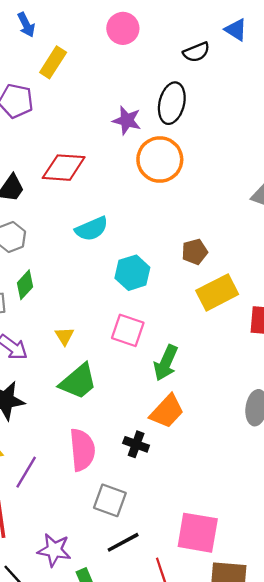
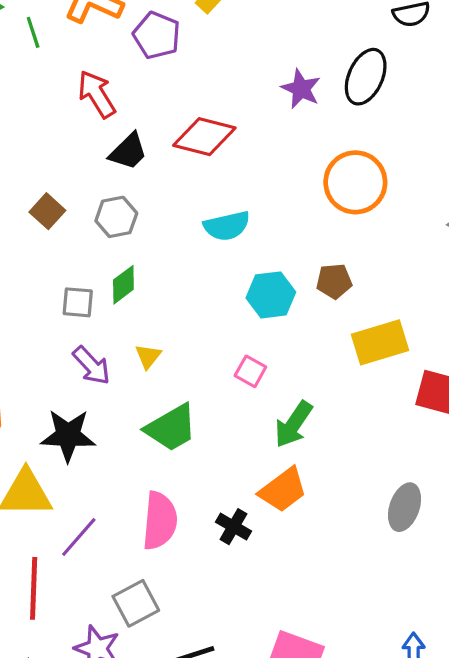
orange circle: (160, 159) -> (355, 182), moved
brown pentagon: (195, 252) -> (334, 281), moved
pink square: (128, 330) -> (250, 371), size x0.7
yellow triangle: (64, 336) -> (148, 356), moved
gray square: (110, 500) -> (136, 603), moved, turned 32

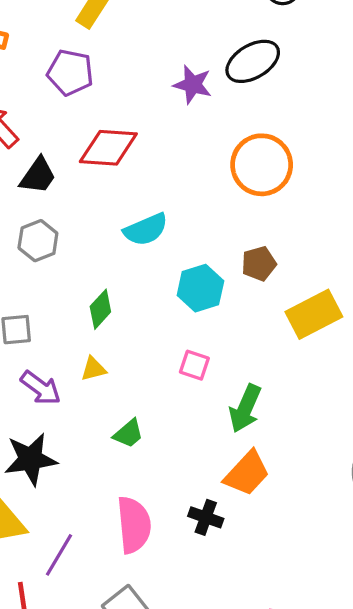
purple pentagon: (157, 35) -> (70, 72), moved
black ellipse: (366, 77) -> (253, 61), turned 46
green diamond: (123, 285) -> (100, 309), moved
yellow triangle: (148, 356) -> (93, 369), turned 48
green trapezoid: (171, 428) -> (128, 434), size x0.6

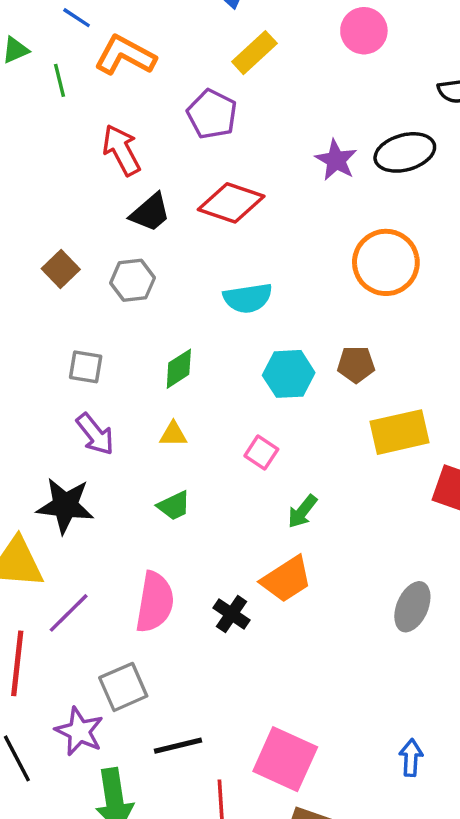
yellow triangle: (93, 369) -> (173, 434), moved
green arrow: (245, 408) -> (302, 511), size x0.7

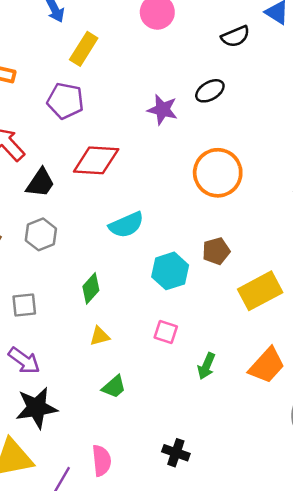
black ellipse: (405, 152) -> (210, 91), size x0.7
purple arrow: (95, 434) -> (24, 361), moved
orange trapezoid: (286, 579) -> (267, 365), moved
pink semicircle: (155, 602) -> (102, 461), moved, size x0.7

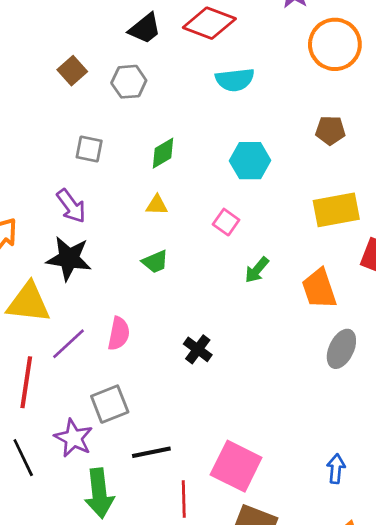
orange circle: (218, 173) -> (335, 44), moved
cyan semicircle: (126, 225) -> (235, 80), moved
brown pentagon: (216, 251) -> (330, 130), moved
orange trapezoid: (267, 365) -> (319, 289), turned 102

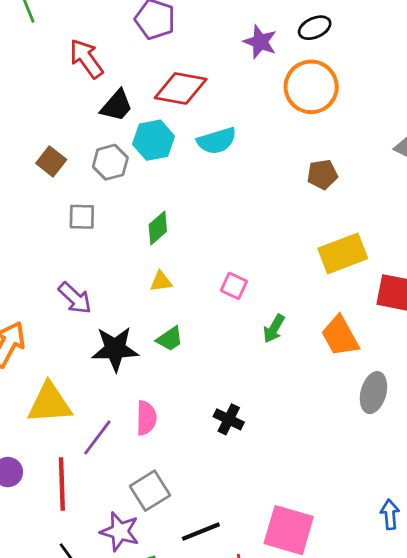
gray square: (89, 149) -> (82, 217), moved
cyan hexagon: (250, 161) -> (154, 140), moved
black star: (69, 258) -> (115, 349), moved

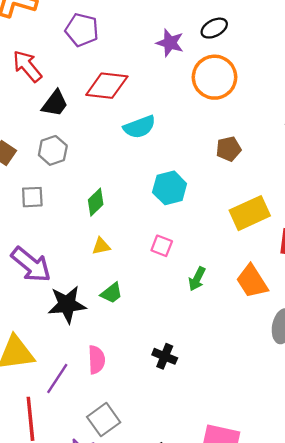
cyan hexagon: (154, 140) -> (170, 188), moved
purple arrow: (75, 298) -> (31, 265), size x1.4

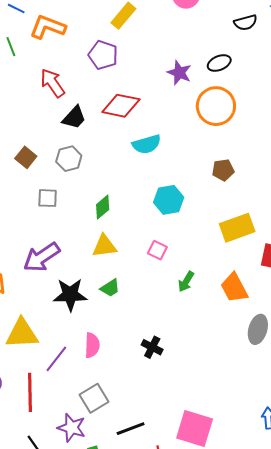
yellow triangle: (101, 246) -> (104, 246), size x1.5
purple arrow: (31, 265) -> (42, 257), turned 102

